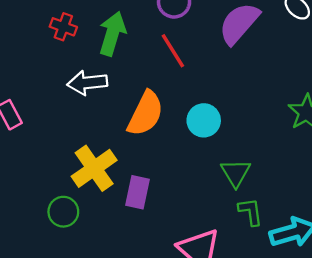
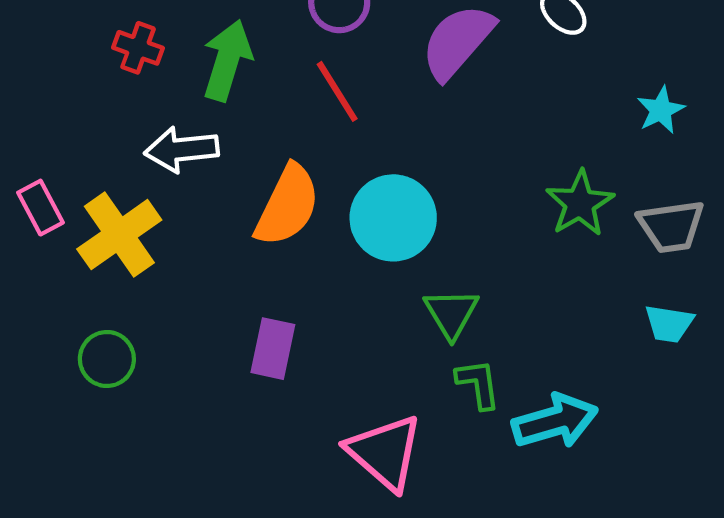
cyan circle: (204, 120) -> (393, 218), size x1.4
yellow cross: (94, 168) -> (119, 235), moved
green circle: (63, 212) -> (107, 359), moved

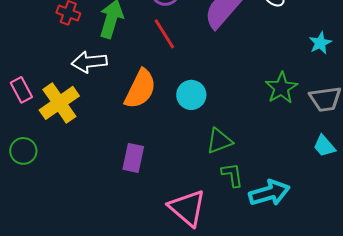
cyan circle: (393, 218) -> (191, 95), size x0.7
green triangle: (451, 313) -> (219, 141), turned 40
cyan trapezoid: (669, 324) -> (324, 146), turned 40
green circle: (107, 359) -> (23, 151), moved

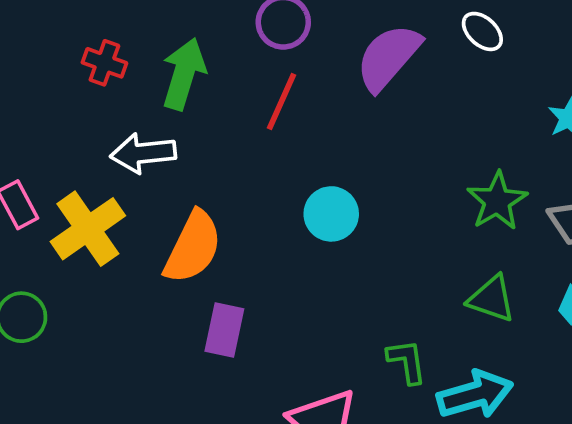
red line: (164, 34) -> (281, 101), turned 56
orange semicircle: (140, 89) -> (193, 247), moved
green triangle: (219, 141) -> (492, 299), moved, turned 40

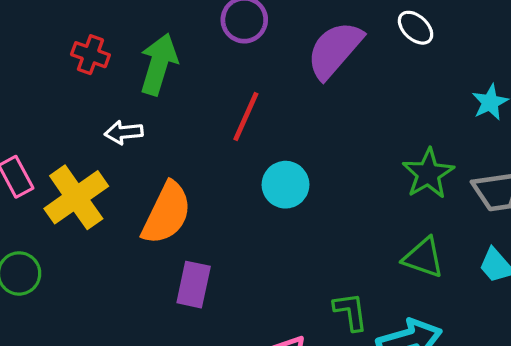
red line: (281, 101) -> (246, 116), moved
white arrow: (143, 153) -> (124, 132), size x0.7

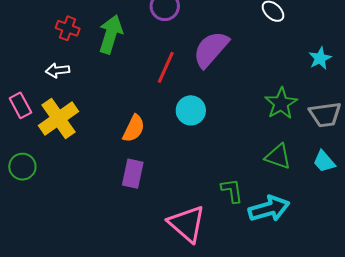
purple semicircle: (335, 50) -> (211, 49), moved
white arrow: (124, 132) -> (58, 70), moved
orange semicircle: (167, 213) -> (134, 128), moved, size x0.7

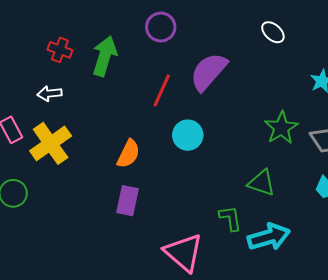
green triangle: (278, 157) -> (262, 183), moved

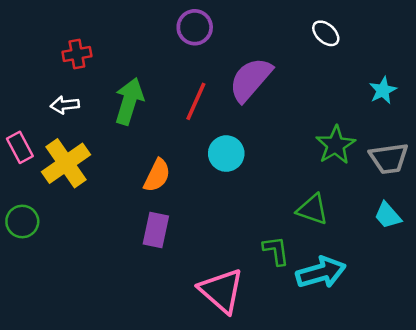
red cross: (60, 50) -> (77, 54), turned -30
green arrow: (105, 56) -> (129, 101), moved

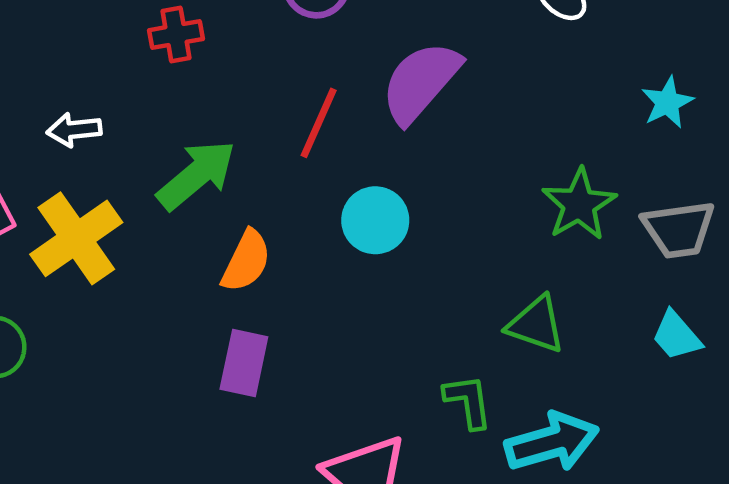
red cross: (77, 54) -> (176, 35), moved
green arrow: (129, 101) -> (196, 175), moved, turned 33

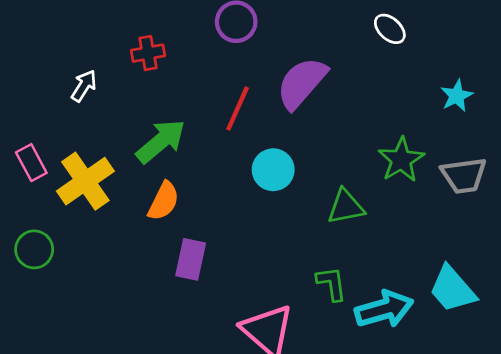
white arrow: (74, 130) -> (84, 86), moved, turned 128
orange semicircle: (246, 261) -> (164, 201), moved
green triangle: (536, 324) -> (346, 207), moved, turned -30
cyan trapezoid: (676, 336) -> (452, 289), moved, size x1.5

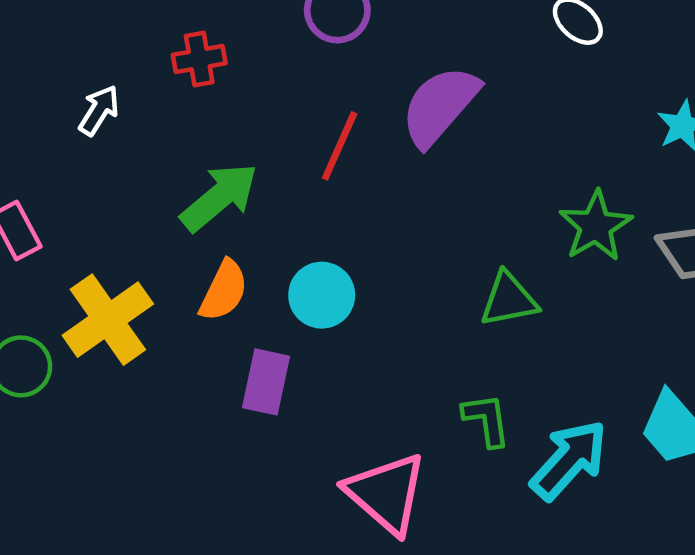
cyan circle: (273, 170) -> (322, 295), moved
yellow cross: (85, 181) -> (108, 320), moved
cyan arrow: (384, 309) -> (569, 460), turned -32

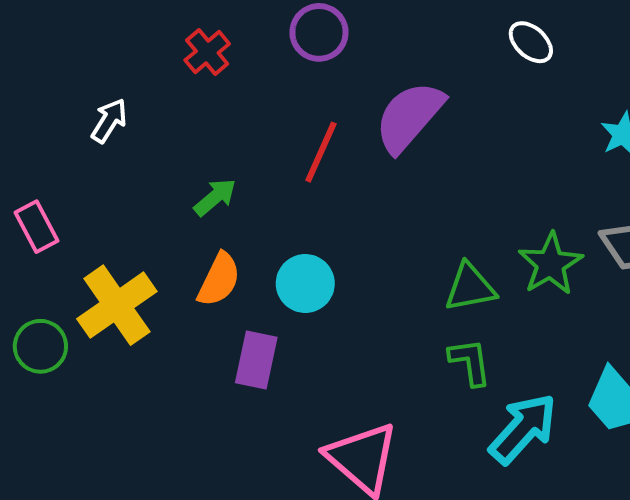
red cross: (199, 59) -> (207, 52), moved, turned -30
green arrow: (219, 197) -> (215, 197), size x0.6
green star: (596, 226) -> (550, 264), moved
green L-shape: (487, 420) -> (470, 362), moved

